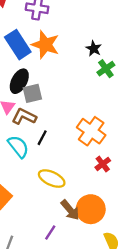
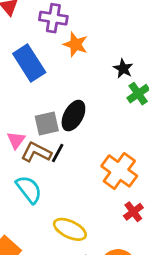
orange star: (45, 45) -> (76, 44), moved, size x0.7
black ellipse: (19, 81) -> (73, 116), moved
black line: (42, 138) -> (58, 153), moved

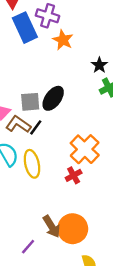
blue rectangle: (29, 63) -> (25, 28), moved
red cross: (133, 212) -> (74, 175), moved
yellow ellipse: (70, 229) -> (32, 164), moved, turned 44

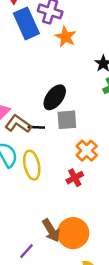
gray square: (30, 102) -> (67, 120), moved
black line: (36, 127) -> (36, 127), turned 56
orange cross: (85, 149) -> (87, 151), size x0.7

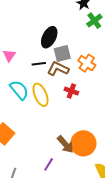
brown L-shape: (18, 124) -> (58, 69), moved
orange cross: (87, 151) -> (87, 63), moved
red cross: (75, 178) -> (71, 91), moved, turned -32

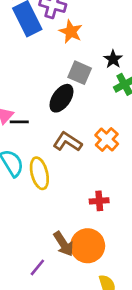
gray square: (62, 53) -> (80, 73), moved, turned 30
black line: (39, 64) -> (19, 122), moved
red cross: (71, 91) -> (99, 201), moved, turned -32

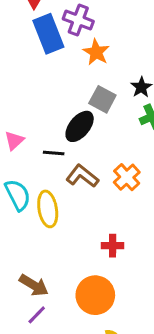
black line: (19, 122) -> (54, 153), moved
brown arrow: (63, 244) -> (34, 285), moved, turned -30

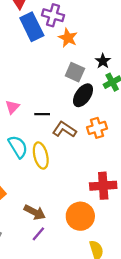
black ellipse: (80, 126) -> (83, 95), moved
orange cross: (127, 177) -> (97, 128), turned 30
red cross: (113, 246) -> (103, 186), moved, size x1.6

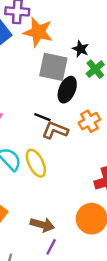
orange star: (68, 38) -> (38, 32), size x1.4
gray square: (75, 72) -> (53, 67), size x1.4
black line: (42, 114) -> (42, 117), moved, turned 32

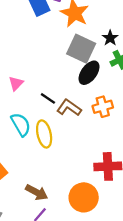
black line: (42, 117) -> (48, 98), moved

